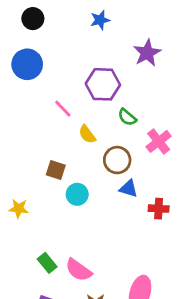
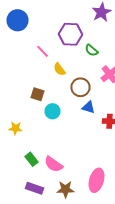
green semicircle: (127, 117) -> (92, 50), moved
yellow star: (19, 209) -> (16, 128), moved

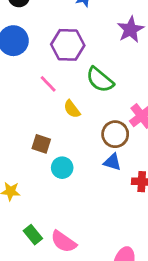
purple hexagon: (70, 34) -> (68, 45), moved
green semicircle: (92, 50) -> (100, 80), moved, size x1.5
brown circle: (80, 87) -> (115, 134), moved

